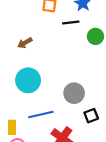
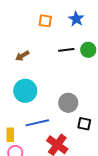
black line: (71, 22) -> (66, 50), moved
black square: (91, 116) -> (84, 124), turned 32

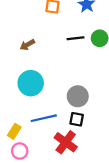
black square: (84, 124) -> (77, 119), moved
yellow rectangle: (10, 135) -> (14, 131), turned 32

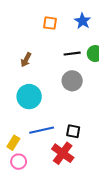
brown arrow: (27, 45) -> (26, 60), turned -32
gray circle: (78, 96) -> (72, 81), moved

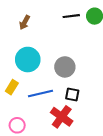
gray circle: (72, 81) -> (65, 67), moved
yellow rectangle: (13, 143) -> (12, 87), moved

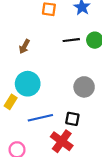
gray circle: (65, 67) -> (84, 87), moved
yellow rectangle: (12, 87) -> (11, 102), moved

